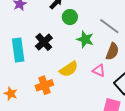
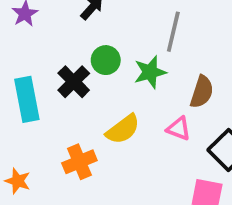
green circle: (70, 17) -> (106, 60), moved
gray line: (109, 26) -> (173, 32), moved, turned 70
green star: (85, 39) -> (150, 72), turned -30

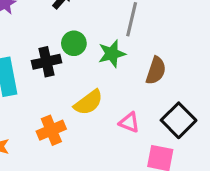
black cross: (74, 82) -> (46, 62), turned 32
pink triangle: (179, 129) -> (129, 122), moved

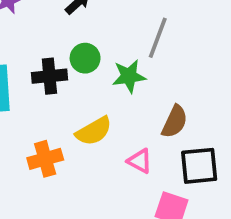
brown semicircle: (156, 71) -> (175, 122), moved
black square: (179, 120) -> (199, 166), turned 32

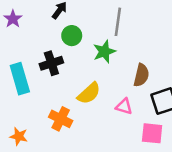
green circle: (85, 58) -> (72, 36), moved
orange cross: (45, 159) -> (61, 119), turned -35

